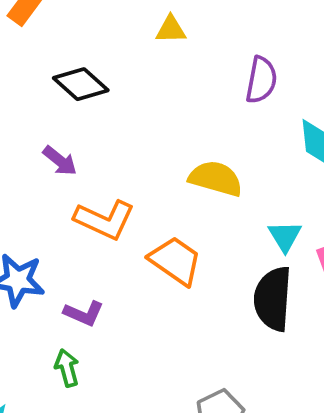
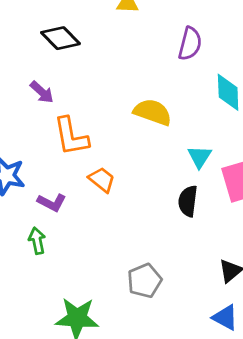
orange L-shape: (105, 220) -> (71, 136), turned 51
orange trapezoid: (175, 261) -> (102, 180), moved, size x0.7
black semicircle: (273, 299) -> (188, 201), size x0.7

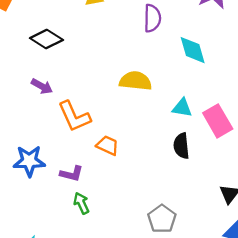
cyan triangle: (199, 157) -> (182, 108), turned -40
green arrow: (37, 241) -> (81, 203), moved

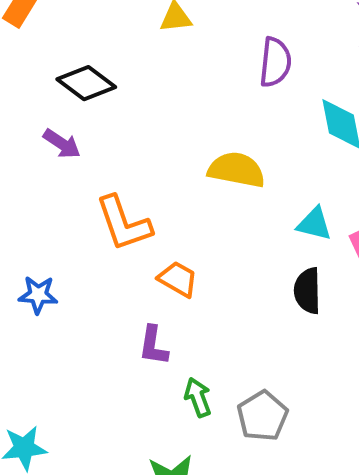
purple arrow: (42, 86) -> (62, 144), moved
blue star: (29, 161) -> (38, 295), size x0.7
purple L-shape: (72, 174) -> (153, 346), moved, turned 80
green arrow: (81, 203) -> (198, 397), moved

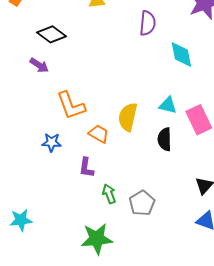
yellow semicircle: (236, 170) -> (128, 117), moved, turned -88
blue star: (38, 295) -> (52, 142), moved

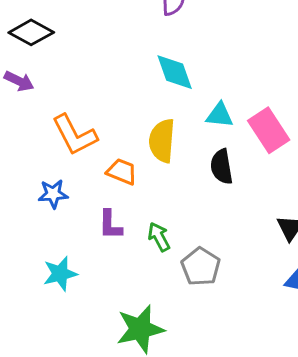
cyan diamond: (181, 54) -> (175, 72), moved
green arrow: (109, 194) -> (159, 237), moved
cyan star: (21, 220) -> (60, 274), moved

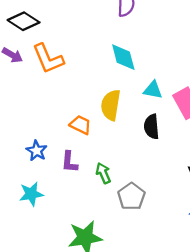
orange L-shape: (75, 135) -> (48, 59), moved
blue star: (53, 194) -> (37, 151), moved, turned 30

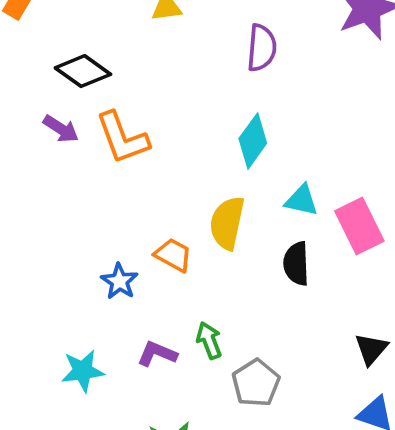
cyan diamond: (123, 57) -> (253, 141), turned 48
blue star: (37, 151) -> (119, 281), moved
purple L-shape: (69, 162) -> (157, 354), moved, turned 105

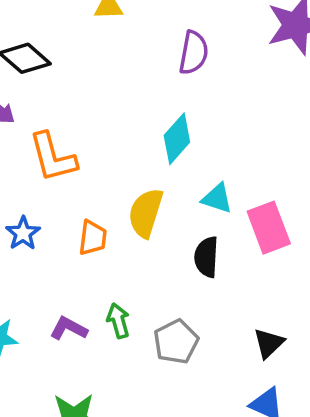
orange L-shape: (122, 138) -> (53, 157), moved
orange trapezoid: (173, 255) -> (93, 238), turned 63
blue star: (119, 281) -> (23, 233), moved
gray pentagon: (256, 383) -> (176, 342), moved

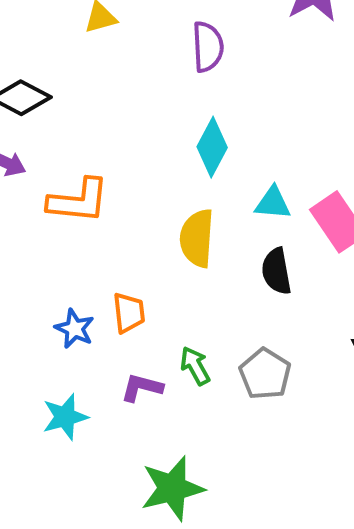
orange L-shape: (53, 157) -> (78, 201), turned -56
blue star: (23, 233) -> (75, 329), moved
orange trapezoid: (93, 238) -> (129, 313), moved

